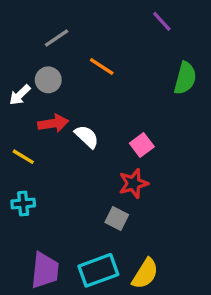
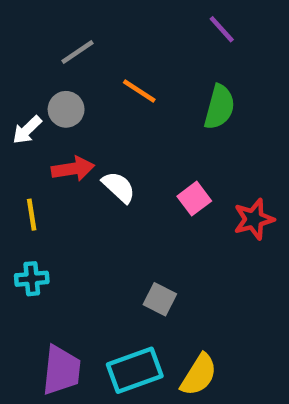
green semicircle: (185, 78) -> (219, 107), moved
yellow line: (23, 157) -> (32, 215), turned 50
red star: (133, 183) -> (254, 219), moved

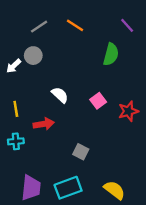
purple line: (222, 29) -> (127, 25), moved
orange line: (139, 91) -> (75, 25), moved
red arrow: (73, 169) -> (44, 124), moved
yellow semicircle: (199, 375) -> (114, 190), moved, turned -85

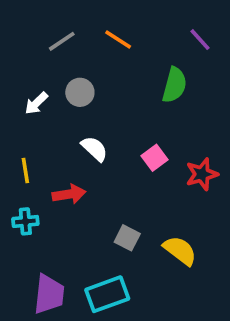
gray circle: (33, 56) -> (80, 92), moved
white arrow: (14, 66) -> (36, 103), moved
yellow semicircle: (114, 190) -> (180, 251), moved

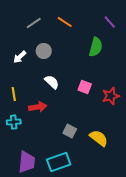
pink square: (155, 158) -> (85, 87), turned -32

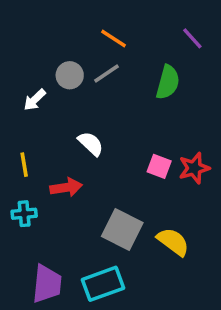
gray line: (34, 23) -> (107, 73), moved
gray circle: (44, 51) -> (70, 75), moved
pink square: (85, 87) -> (159, 166), moved
gray square: (70, 131) -> (122, 229), size x1.6

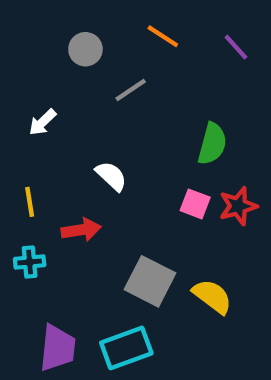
orange line: (114, 38) -> (163, 36), moved
gray circle: (70, 75) -> (85, 49), moved
green semicircle: (168, 82) -> (212, 144), moved

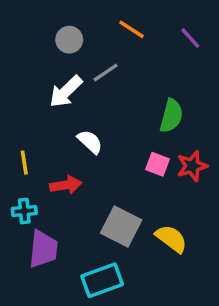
white arrow: (42, 122) -> (66, 92), moved, size x1.5
purple trapezoid: (58, 348) -> (43, 249), moved

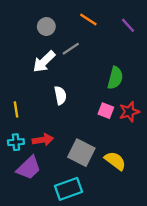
white semicircle: (90, 142) -> (60, 95), turned 36
red arrow: (66, 185) -> (43, 140), moved
purple trapezoid: (43, 249) -> (29, 168), turned 40

